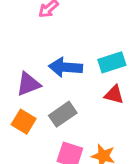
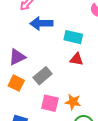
cyan rectangle: (112, 62) -> (73, 37), turned 36
blue arrow: (66, 67) -> (41, 23), moved

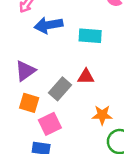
red triangle: (77, 59) -> (86, 77), moved
pink square: (50, 103) -> (50, 124), moved, turned -30

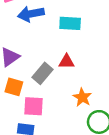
orange star: (102, 115) -> (82, 97), turned 30
pink square: (50, 124) -> (34, 106), turned 30

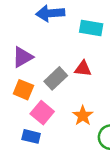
orange star: (82, 97) -> (83, 116), moved
pink square: (34, 106) -> (42, 113), turned 30

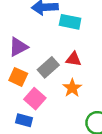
cyan rectangle: (91, 28) -> (70, 22), moved
orange star: (83, 116) -> (72, 88), moved

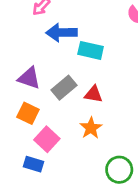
purple triangle: (18, 47) -> (29, 78), turned 45
gray rectangle: (48, 67) -> (64, 88), moved

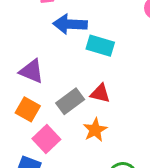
gray rectangle: (64, 88) -> (70, 101), moved

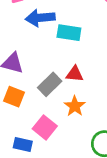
pink square: (46, 139) -> (45, 127), moved

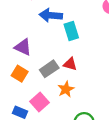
cyan rectangle: (69, 33) -> (71, 31), turned 54

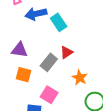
red triangle: (70, 64) -> (66, 52), turned -32
orange star: (66, 89) -> (80, 78), moved

